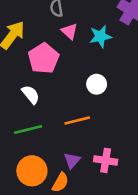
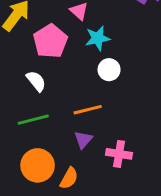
cyan star: (100, 36) -> (98, 38), moved
purple triangle: (72, 160) -> (83, 140), moved

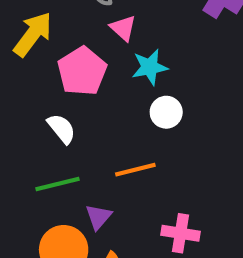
purple triangle: (83, 140) -> (98, 217), moved

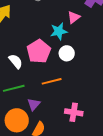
pink triangle: (123, 28) -> (74, 17), moved, turned 40
pink pentagon: (82, 71) -> (39, 51), moved

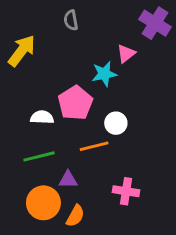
white circle: (67, 53) -> (116, 123), moved
white semicircle: (16, 61) -> (42, 117), turned -49
purple triangle: (34, 104) -> (68, 180), turned 48

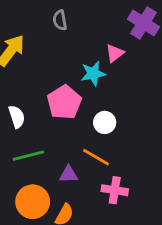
white semicircle: (42, 117) -> (17, 117), moved, turned 70
orange line: (94, 146) -> (96, 157), moved, turned 44
purple triangle: (68, 180) -> (69, 174), moved

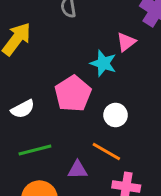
cyan star: (93, 73) -> (103, 63), turned 30
white semicircle: (17, 117) -> (23, 109), turned 80

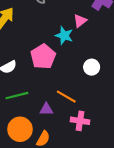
white circle: (116, 115) -> (92, 67), moved

